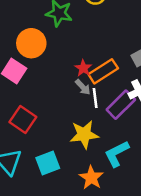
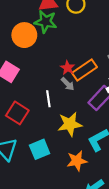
orange circle: (31, 43) -> (24, 35), moved
white line: (95, 98) -> (48, 99), moved
orange star: (91, 178) -> (77, 161), turned 30

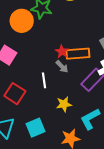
orange rectangle: (85, 70) -> (78, 54), turned 30
yellow star: (70, 124) -> (64, 104), size x0.7

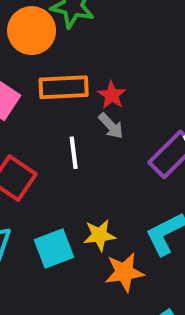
orange rectangle: (78, 54) -> (64, 87), moved
yellow star: (64, 104) -> (99, 235), moved

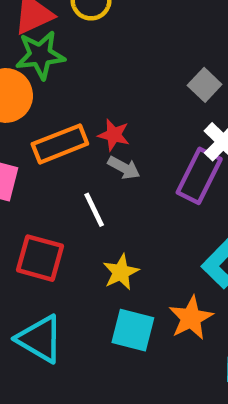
yellow star: (99, 235) -> (121, 272), moved
cyan square: (54, 248) -> (133, 330), moved, turned -36

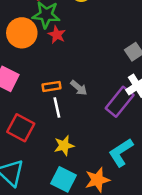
red star: (114, 135) -> (57, 35), moved
orange rectangle: (60, 144) -> (51, 86), moved, size x0.6

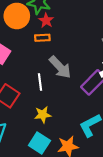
orange rectangle: (51, 86) -> (42, 38), moved
gray arrow: (79, 88) -> (60, 67), size x1.6

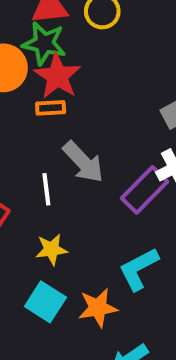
red star: (46, 21) -> (57, 76), size x1.6

